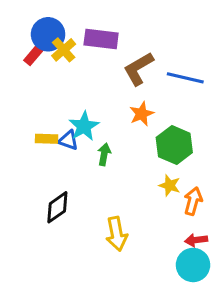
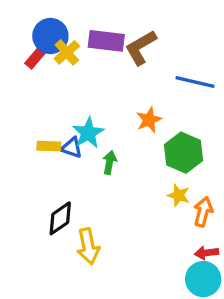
brown L-shape: (138, 69) -> (141, 47), moved
yellow arrow: (117, 234) -> (88, 246), moved

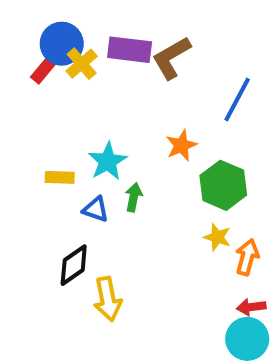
blue line: (195, 82) -> (237, 100), turned -75
blue triangle: (72, 148) -> (96, 209), moved

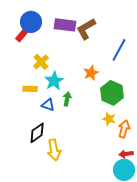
yellow cross: (82, 64) -> (41, 62), moved

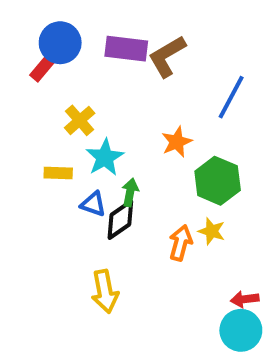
orange arrow: (124, 129) -> (181, 243), moved
black diamond: (37, 133) -> (120, 220), moved

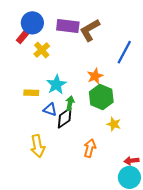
yellow cross: (80, 120) -> (42, 50), moved
green hexagon: (218, 181) -> (101, 97), moved
orange arrow: (181, 243) -> (90, 148), moved
yellow arrow: (105, 291) -> (38, 146), moved

